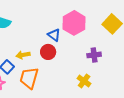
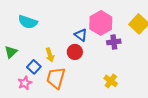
yellow arrow: (23, 55) -> (50, 55), turned -96
purple cross: (94, 55) -> (114, 42), moved

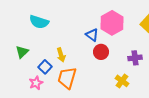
purple cross: (114, 42) -> (135, 58), moved
red circle: (75, 52) -> (101, 52), moved

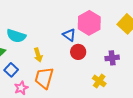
cyan semicircle: (39, 22) -> (16, 36), moved
blue square: (45, 67) -> (11, 70), moved
pink star: (36, 83) -> (21, 88), moved

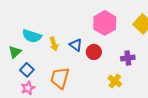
blue triangle: (69, 35) -> (76, 45), moved
yellow arrow: (38, 55) -> (54, 44), moved
pink star: (21, 88) -> (28, 88), moved

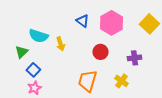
blue triangle: (76, 45) -> (82, 21), moved
orange trapezoid: (60, 78) -> (87, 81), moved

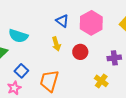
yellow arrow: (60, 44) -> (56, 44), moved
blue square: (33, 70) -> (21, 71), moved
orange trapezoid: (87, 81) -> (49, 81), moved

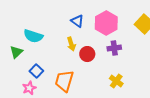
red circle: (80, 52) -> (87, 54), moved
purple cross: (114, 58) -> (114, 48), moved

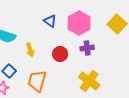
yellow arrow: (71, 44) -> (30, 50), moved
yellow cross: (116, 81) -> (89, 81), size x1.5

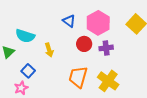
red circle: (60, 54) -> (84, 44), moved
orange trapezoid: (37, 81) -> (78, 77), moved

